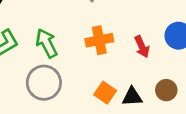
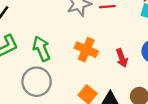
orange cross: (99, 40) -> (86, 50), turned 30

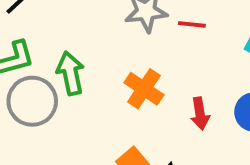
gray circle: (37, 82) -> (32, 101), moved

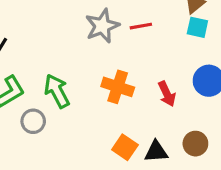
gray circle: (32, 101) -> (33, 121), size x0.6

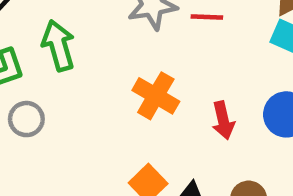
green arrow: (57, 91) -> (58, 45), moved

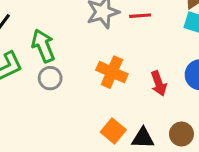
gray circle: (26, 119) -> (50, 78), moved

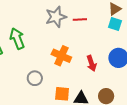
gray circle: (50, 78) -> (35, 78), moved
orange square: (113, 131) -> (62, 94), turned -35

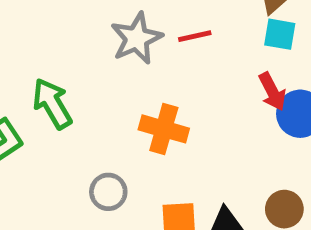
red arrow: (92, 63) -> (272, 92), moved

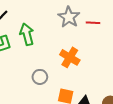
gray star: (137, 38) -> (69, 17), turned -30

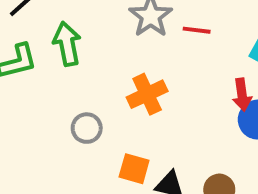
orange cross: (70, 57) -> (147, 94), turned 30

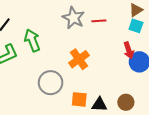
gray circle: (87, 128) -> (51, 83), size x1.5

